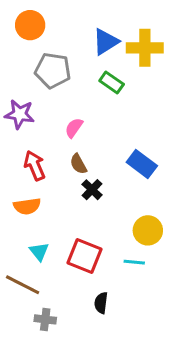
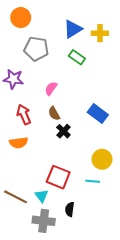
yellow cross: (145, 48) -> (100, 33), size x0.7
cyan triangle: (39, 252) -> (42, 196), moved
gray cross: (45, 319) -> (44, 221), moved, size x1.5

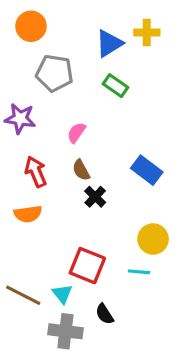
yellow cross: (100, 33) -> (147, 32), moved
black semicircle: (70, 209) -> (105, 314), turned -40

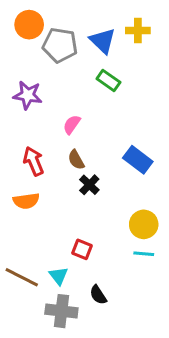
blue triangle: (109, 43) -> (103, 41), turned -44
gray pentagon: (54, 73) -> (60, 45), moved
purple star: (20, 119) -> (28, 95), moved
red square: (87, 266) -> (82, 249), size x0.6
cyan line: (139, 272) -> (144, 254), moved

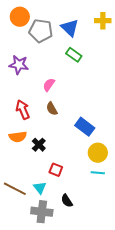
yellow cross: (138, 31) -> (103, 21), moved
blue rectangle: (138, 160) -> (85, 127), moved
black cross: (89, 185) -> (39, 145), moved

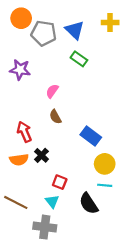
red arrow: (23, 110) -> (24, 132), moved
orange semicircle: (18, 137) -> (19, 160), moved
cyan triangle: (40, 188) -> (52, 201), moved
black semicircle: (67, 201) -> (89, 204), moved, size x1.5

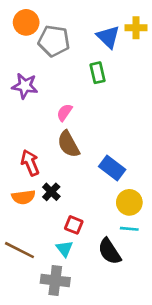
blue triangle: (75, 30) -> (108, 37), moved
green rectangle: (79, 59) -> (98, 73), turned 42
brown semicircle: (55, 117) -> (68, 144), size x1.5

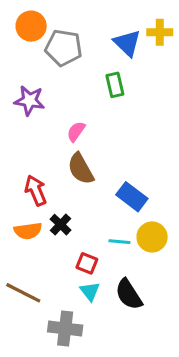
cyan line: (129, 229) -> (119, 242), moved
cyan triangle: (64, 249) -> (90, 291), moved

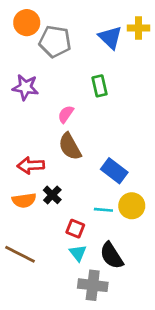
green rectangle: (115, 85) -> (99, 86), moved
red arrow: (36, 190) -> (31, 165), turned -70
gray cross: (65, 329) -> (93, 285), moved

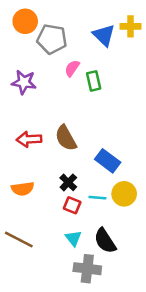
pink semicircle: (66, 114) -> (72, 68), moved
red arrow: (31, 165) -> (29, 139), moved
black cross: (52, 195) -> (68, 182), moved
red square: (75, 229) -> (72, 205), moved

